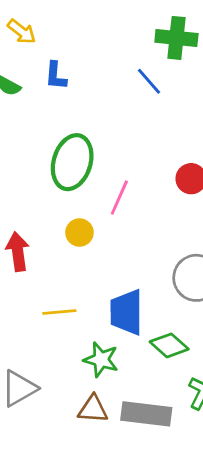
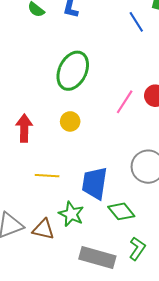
pink line: (119, 198) -> (125, 102), moved
brown triangle: (93, 409) -> (43, 229), moved

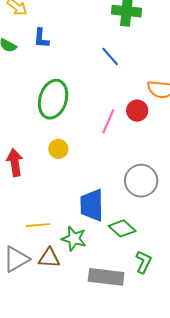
blue line: (136, 22) -> (110, 57), moved
yellow line: (47, 176) -> (38, 225), moved

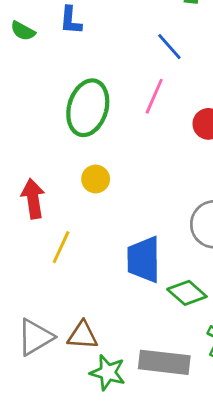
pink line: (108, 121) -> (154, 96), moved
yellow line: (38, 225) -> (61, 247), moved, turned -60
green star: (74, 239) -> (108, 373), moved

